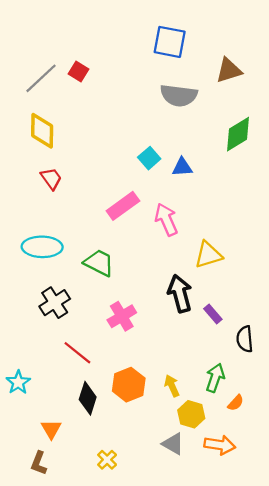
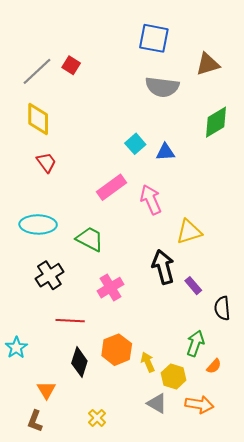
red line: (77, 353) -> (70, 321), turned -36
yellow arrow: (172, 386) -> (148, 362), moved

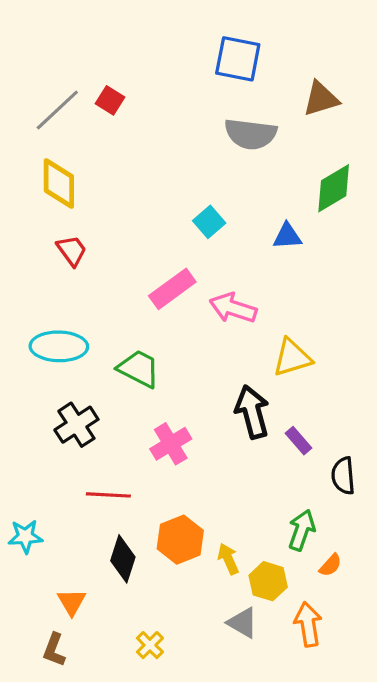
blue triangle: (165, 152) -> (287, 236), moved
pink arrow: (151, 200) -> (233, 308), turned -48
cyan star: (16, 348) -> (25, 536), turned 30
orange arrow: (199, 404) -> (308, 624), turned -108

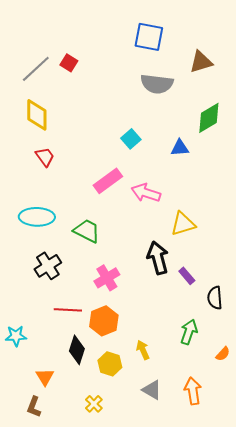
orange hexagon: (180, 540) -> (104, 321), moved
orange semicircle: (330, 565) -> (223, 354), moved
yellow hexagon: (268, 581) -> (110, 364), moved

